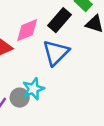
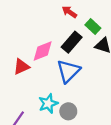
gray circle: (20, 98) -> (68, 111), moved

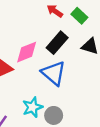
green rectangle: (93, 26) -> (79, 16), moved
blue triangle: (68, 71) -> (54, 73), turned -35

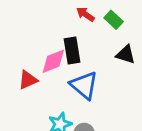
black rectangle: (57, 43) -> (72, 50), moved, turned -50

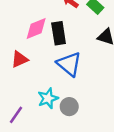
pink diamond: (53, 61) -> (36, 29), moved

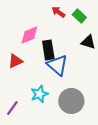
black rectangle: (59, 33) -> (48, 50), moved
gray circle: (69, 107) -> (71, 101), moved, size x1.6

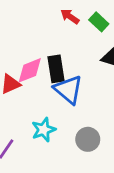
pink diamond: (29, 35) -> (30, 70), moved
gray circle: (71, 101) -> (88, 139), size x0.7

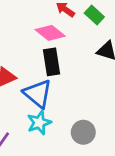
pink diamond: (30, 70) -> (50, 33), moved, turned 60
blue triangle: (68, 90) -> (38, 94), moved

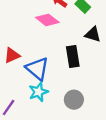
black rectangle: (52, 62) -> (73, 56), moved

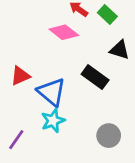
black rectangle: (73, 56) -> (95, 77), turned -45
gray circle: (74, 100) -> (109, 136), moved

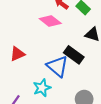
blue triangle: (52, 92) -> (57, 66), moved

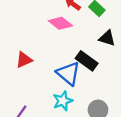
cyan star: (42, 88) -> (63, 101), moved

